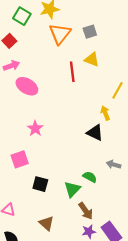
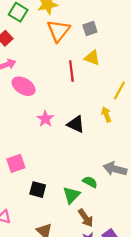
pink star: (35, 128) -> (45, 119), moved
black triangle: (95, 133) -> (76, 124), moved
gray arrow: (113, 165) -> (115, 169), size x1.5

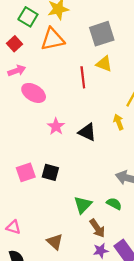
gray square: (90, 29) -> (102, 34), size x1.6
orange triangle: (58, 31) -> (53, 39), moved, turned 40
green semicircle: (90, 182) -> (114, 204), moved
black square: (38, 190) -> (50, 172), moved

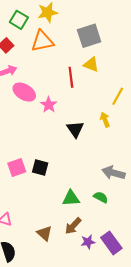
pink star: (56, 126) -> (49, 105), moved
black triangle: (87, 132) -> (75, 129), turned 30
green triangle: (83, 205) -> (71, 198), turned 42
brown arrow: (97, 228) -> (73, 226), moved, turned 78

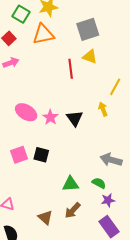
pink ellipse: (24, 92) -> (26, 112), moved
pink star: (49, 105) -> (50, 117), moved
purple star: (88, 242) -> (108, 200), moved

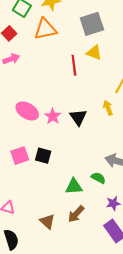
green semicircle: (99, 183) -> (98, 178), moved

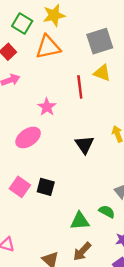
pink ellipse: (27, 111) -> (28, 137), turned -65
pink star: (53, 116) -> (47, 107), moved
pink square: (20, 156) -> (20, 187), turned -36

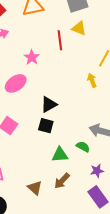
black triangle: (84, 145) -> (49, 105), moved, turned 36
black square: (46, 187) -> (46, 126), moved

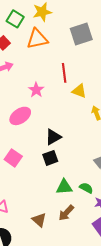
yellow triangle: (79, 28) -> (79, 91), moved
black square: (46, 126) -> (50, 158), turned -35
green semicircle: (83, 147) -> (86, 188), moved

